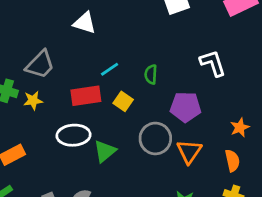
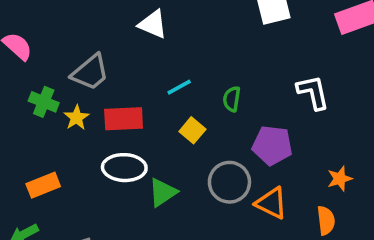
red rectangle: (86, 96) -> (124, 119), moved
yellow star: (33, 100) -> (76, 118), turned -30
orange triangle: (189, 151) -> (271, 203), turned -44

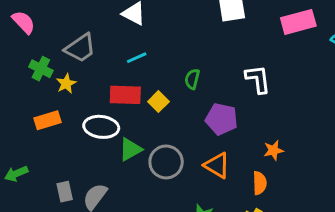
cyan line: (179, 87) -> (137, 58), moved
red rectangle: (124, 119) -> (125, 95), moved
gray circle: (229, 182) -> (166, 162), moved
orange rectangle: (43, 185) -> (48, 120), moved

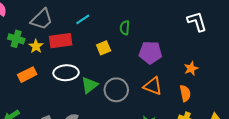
white L-shape: (258, 79) -> (197, 22), moved
red rectangle: (125, 95) -> (61, 41), moved
yellow square: (158, 102) -> (104, 48), turned 32

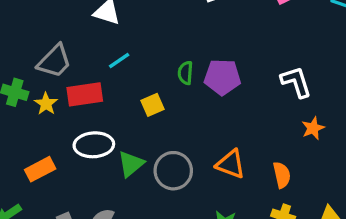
white L-shape: (197, 22) -> (296, 82), moved
purple pentagon: (150, 53) -> (222, 77), moved
orange star: (191, 68) -> (313, 128), moved
orange rectangle: (27, 75) -> (40, 169), moved

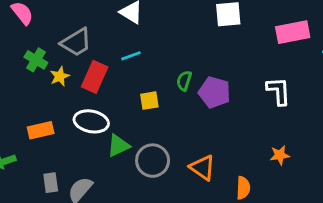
white L-shape: (296, 82) -> (279, 91), moved
red rectangle: (85, 94) -> (95, 77), turned -72

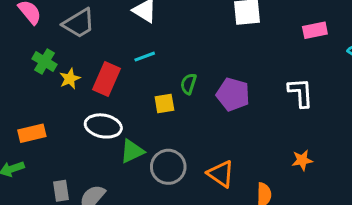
pink rectangle: (293, 32) -> (315, 30), size x0.7
gray trapezoid: (76, 42) -> (79, 23), moved
green semicircle: (184, 81) -> (188, 84), moved
orange rectangle: (41, 130) -> (32, 133), moved

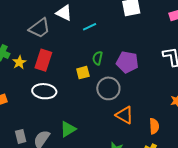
gray trapezoid: (79, 23) -> (40, 28), moved
cyan line: (145, 57) -> (90, 27), moved
green triangle: (132, 151) -> (68, 129), moved
gray circle: (168, 167) -> (108, 88), moved

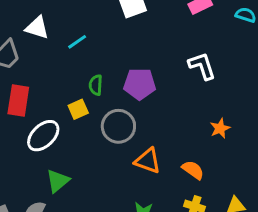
white ellipse: (44, 91) -> (43, 136), moved, turned -40
orange semicircle: (154, 126) -> (193, 170), turned -42
green triangle: (68, 129) -> (58, 181), moved

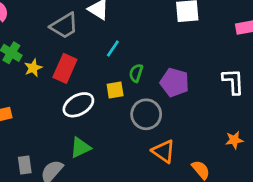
cyan line: (77, 42) -> (113, 49), moved, turned -36

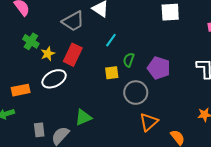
white ellipse: (78, 105) -> (54, 79), moved
orange triangle: (164, 151) -> (149, 122), turned 42

